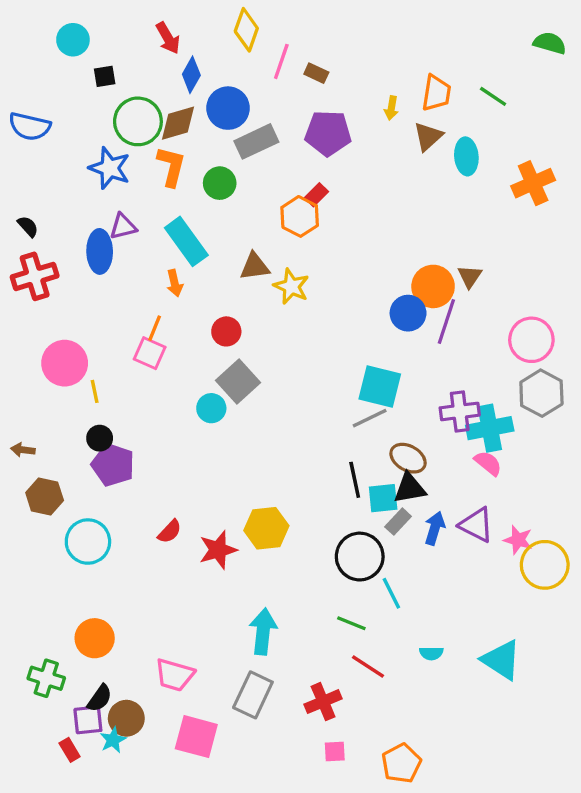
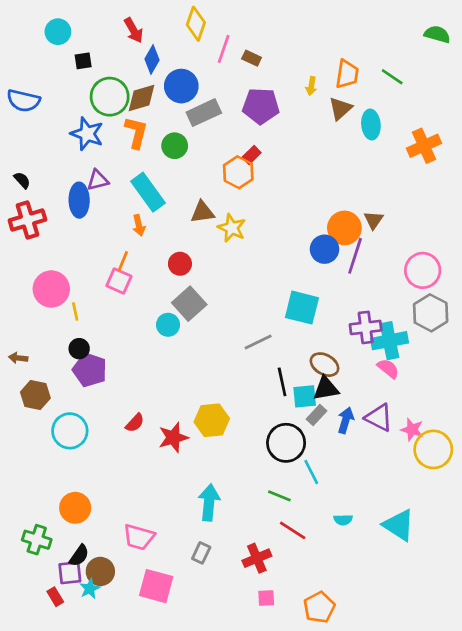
gray line: (370, 418) -> (258, 342), moved
gray rectangle: (253, 695) -> (201, 553), size x0.6

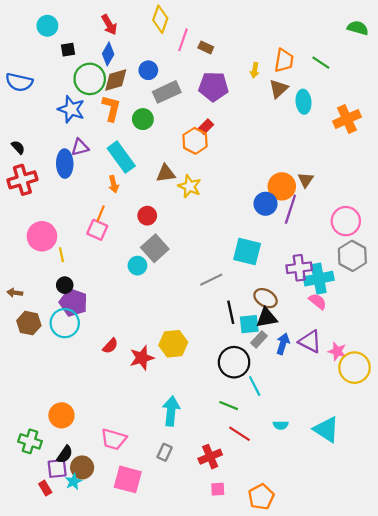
blue diamond: (152, 60) -> (108, 54), moved
blue circle: (181, 86) -> (148, 70), size x0.7
cyan circle: (70, 431) -> (65, 323), moved

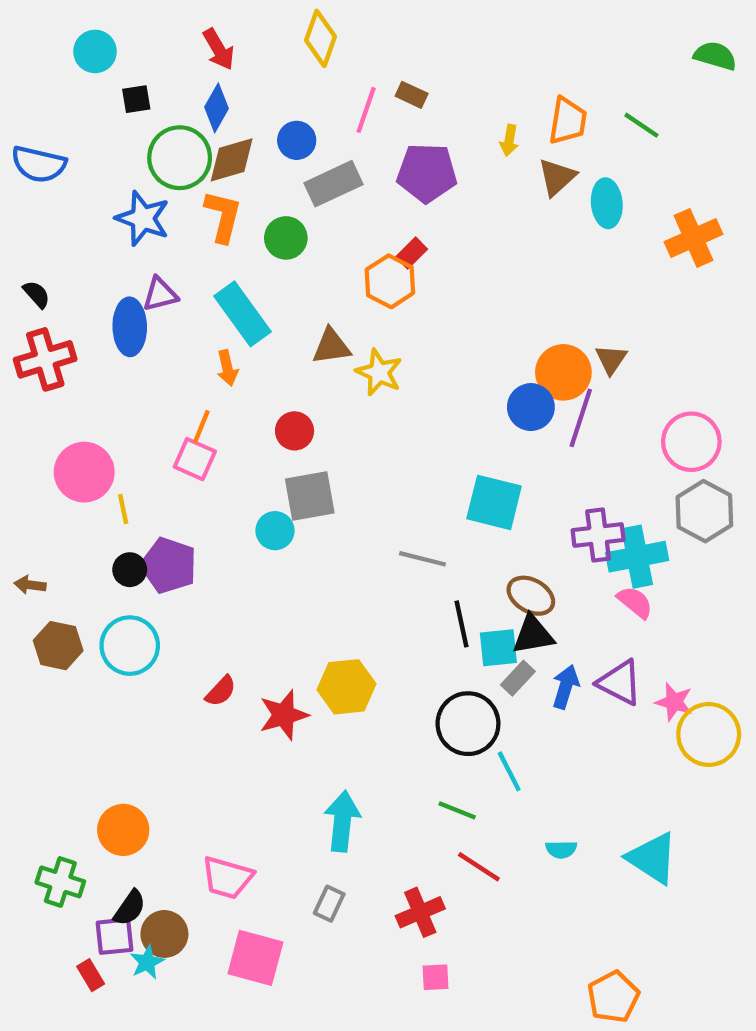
pink line: (183, 40) -> (366, 110), moved
gray square: (155, 248) -> (310, 496), turned 32
gray line: (211, 280) -> (422, 559), turned 40
purple pentagon: (73, 302) -> (169, 565), moved
orange pentagon: (261, 497) -> (613, 997), moved

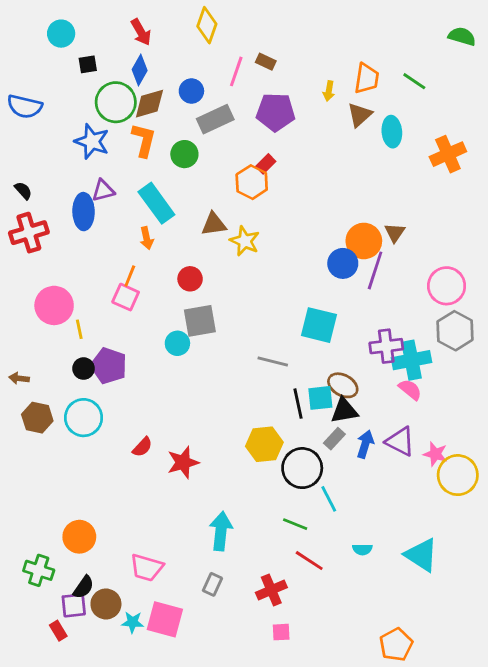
cyan square: (498, 648) -> (320, 398), moved
yellow hexagon: (347, 687) -> (264, 444), moved
cyan star: (147, 962) -> (133, 622), moved, turned 30

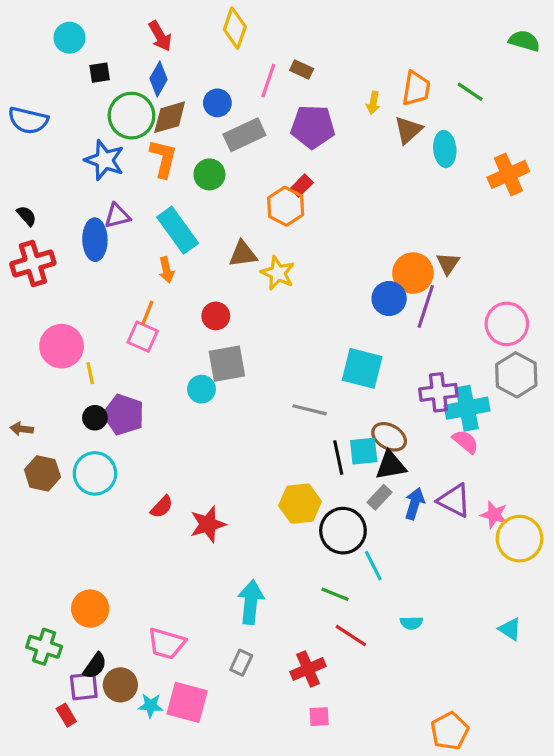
cyan triangle: (421, 555) -> (510, 629), moved, size x0.6

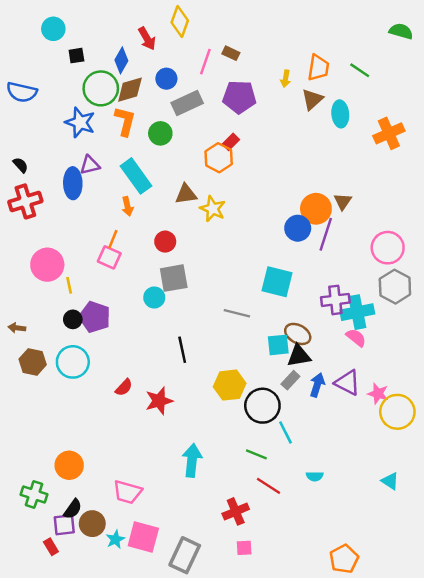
red arrow: (160, 36) -> (147, 39), moved
black line: (338, 457) -> (182, 350), moved
gray rectangle: (241, 663) -> (185, 555), moved, size x1.8
cyan star: (151, 706) -> (115, 539), turned -30

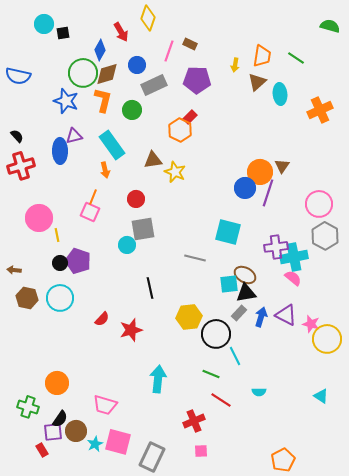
black square: (76, 56) -> (63, 33), moved

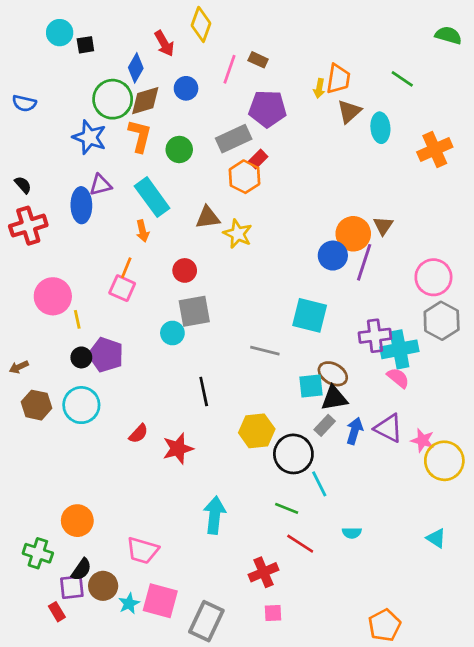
orange trapezoid: (262, 56) -> (338, 79), moved
blue semicircle: (18, 76) -> (24, 103), size x0.7
gray rectangle: (154, 85) -> (234, 139), moved
brown arrow: (14, 270) -> (19, 367), turned -32

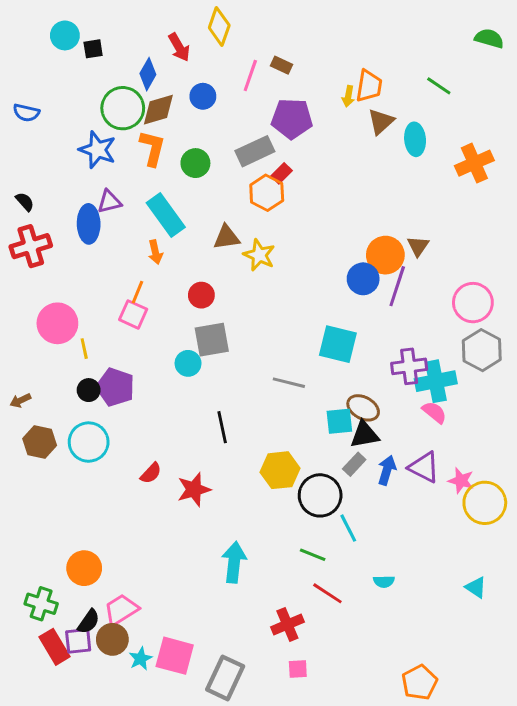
pink trapezoid: (143, 550) -> (121, 610), moved, turned 132
red rectangle: (57, 612) -> (54, 647), moved, size x1.6

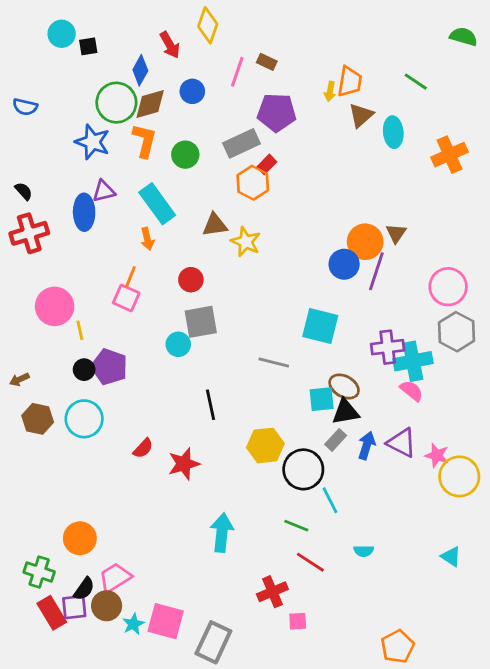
pink square: (298, 669) -> (298, 621), moved

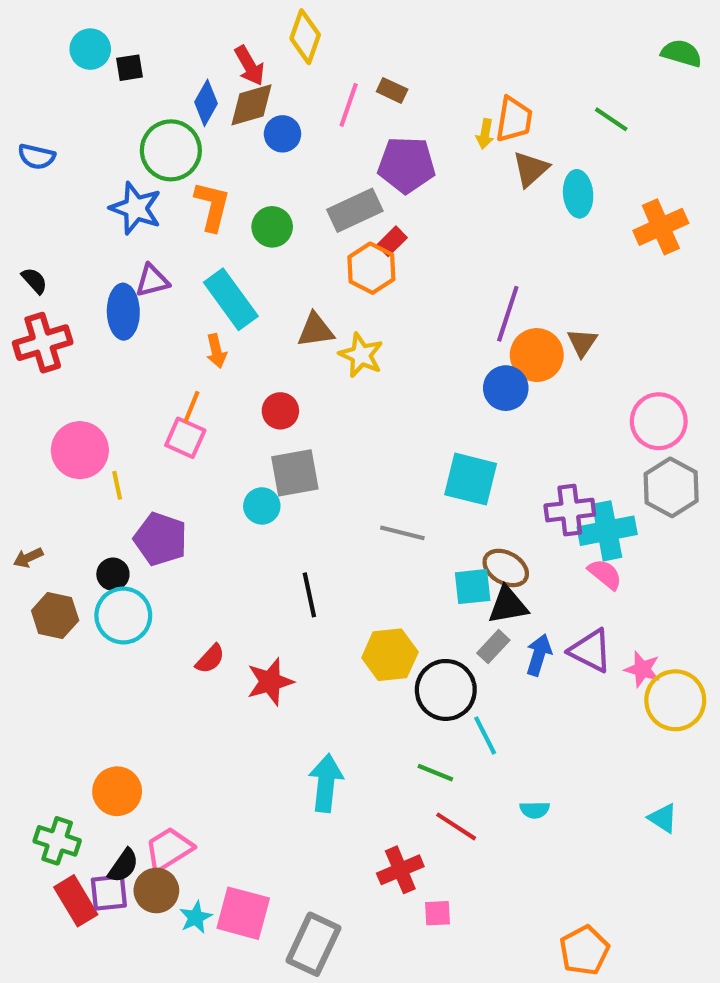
brown diamond: (150, 104) -> (251, 105), moved
purple line: (376, 271) -> (508, 314), moved
black circle: (84, 370) -> (113, 574), moved

